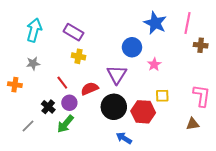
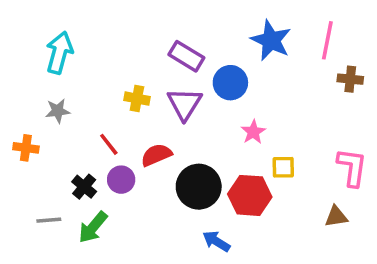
purple rectangle: (73, 32) -> (186, 56), moved
pink star: (154, 64) -> (253, 132), moved
purple triangle: (117, 74) -> (185, 104), moved
green arrow: (65, 124) -> (93, 227), moved
gray line: (28, 126) -> (49, 220), turned 40

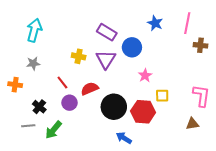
blue star: (271, 40) -> (155, 23), size x0.7
black cross: (84, 187) -> (39, 107), moved

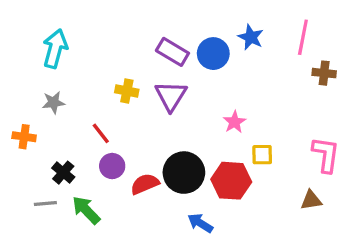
blue circle: (132, 47) -> (213, 54), moved
red semicircle: (90, 89) -> (145, 184), moved
green arrow: (53, 130) -> (86, 210), turned 96

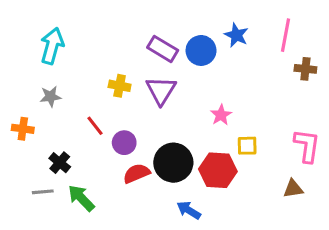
purple circle: (112, 166) -> (124, 143), moved

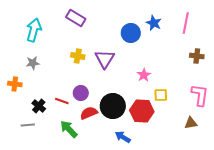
purple rectangle: (163, 49) -> (76, 18), moved
brown cross: (305, 69) -> (197, 56), moved
red line: (95, 126) -> (62, 101), moved, turned -32
green arrow: (81, 198) -> (69, 129), moved

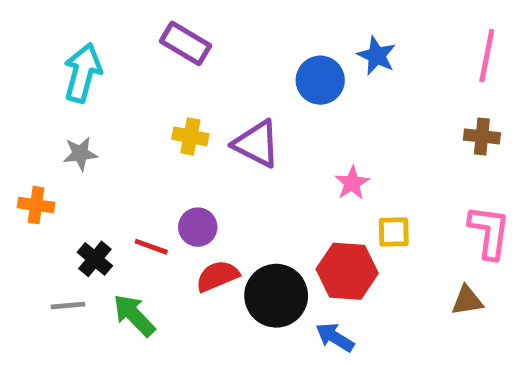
pink line: (186, 23) -> (487, 56), moved
purple triangle: (105, 59) -> (257, 144), turned -35
black circle: (113, 106) -> (276, 296), moved
green arrow: (69, 129) -> (134, 315), moved
blue arrow: (123, 137) -> (335, 337), moved

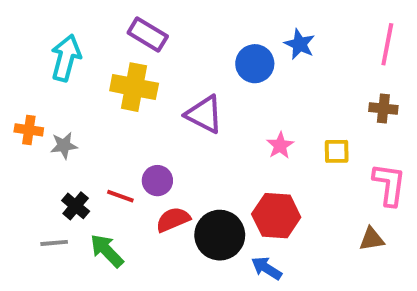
yellow cross: (190, 136) -> (134, 87), moved, size x1.6
gray star: (80, 154) -> (64, 146), moved
orange cross: (36, 205) -> (29, 130), moved
yellow square: (394, 232) -> (337, 151), moved

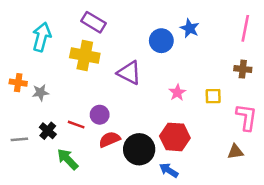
gray line: (54, 243) -> (19, 139), moved

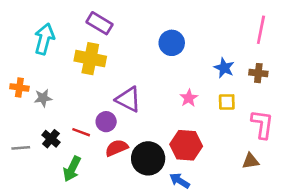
blue star: (190, 28) -> (224, 68), moved
purple triangle: (129, 73) -> (128, 99), moved
green arrow: (68, 159) -> (72, 169), turned -110

